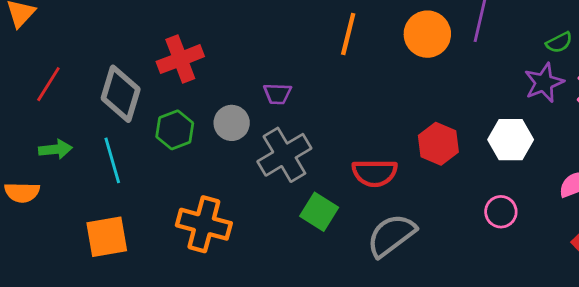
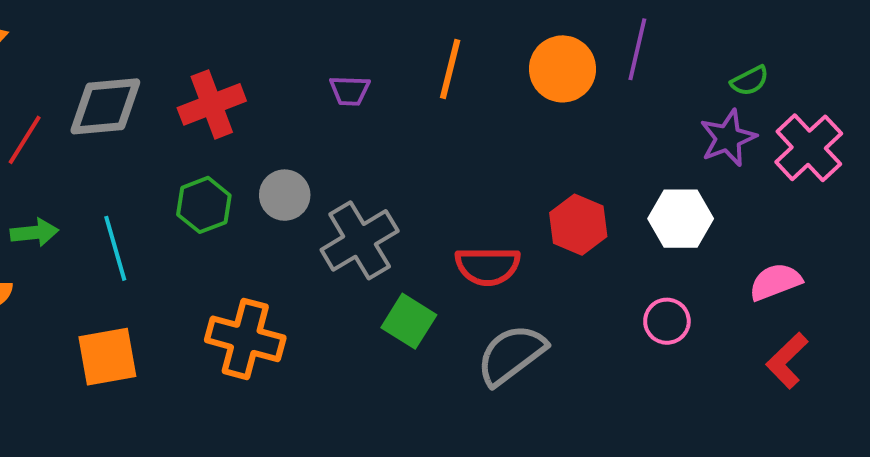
gray diamond: (121, 94) -> (105, 106), moved, turned 68
purple trapezoid: (277, 94) -> (350, 91), moved

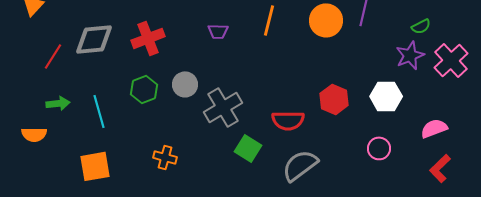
orange cross: (245, 339) -> (165, 157), size x0.6

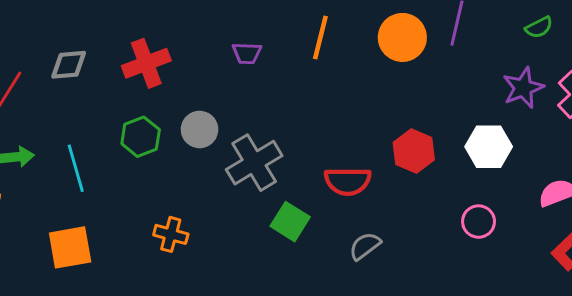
green semicircle: (421, 26) -> (539, 27), moved
gray diamond: (94, 39) -> (69, 65), size x0.7
gray semicircle: (300, 165) -> (365, 246), size x0.6

